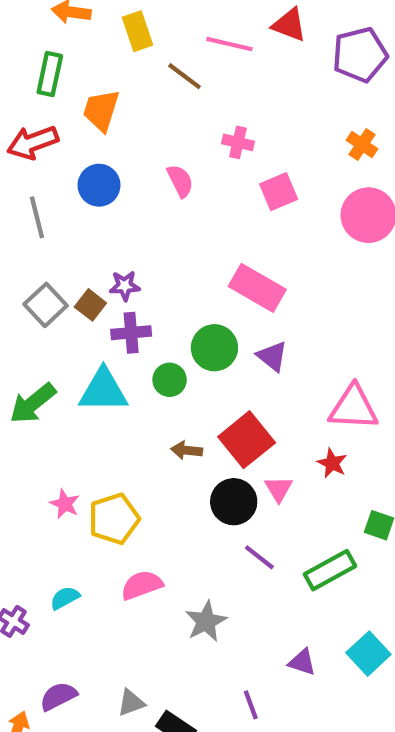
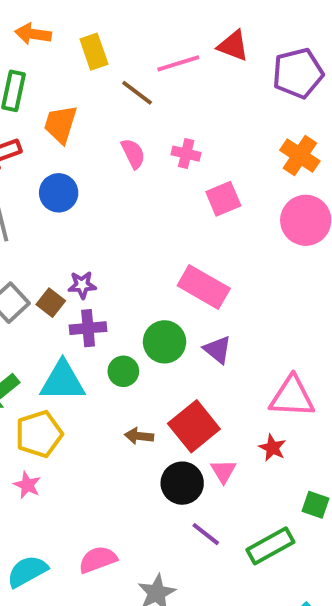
pink line: (229, 44) -> (178, 63), turned -30
orange cross: (362, 145) -> (300, 156), size x1.4
pink semicircle: (180, 181) -> (133, 154), moved
yellow pentagon: (114, 519) -> (39, 434), moved
cyan semicircle: (65, 598) -> (27, 571), size x1.5

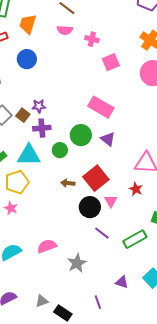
pink semicircle: (133, 154) -> (65, 30), moved, turned 119

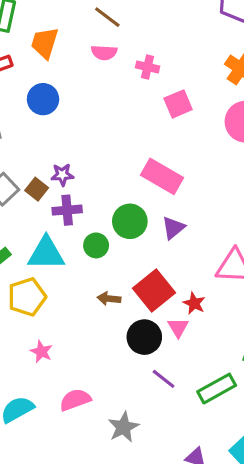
purple triangle: (108, 139) -> (173, 228), turned 42
red star: (136, 189) -> (194, 303), moved
pink star: (11, 208) -> (41, 352), moved

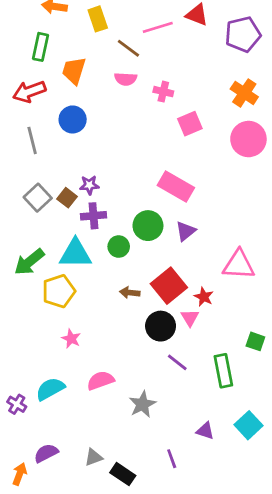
green rectangle: (217, 389) -> (223, 371), turned -72

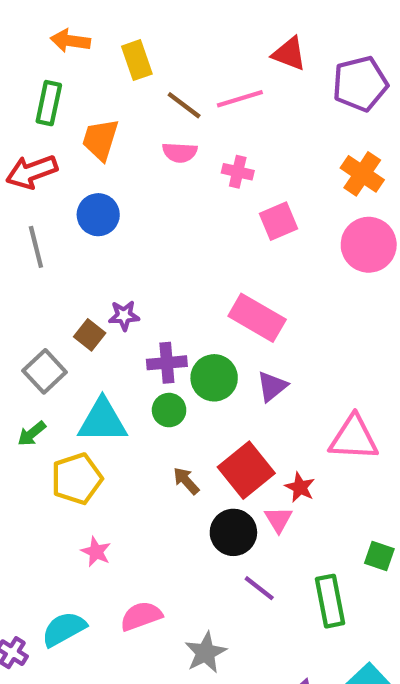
pink line: (158, 27) -> (240, 99), moved
gray square: (38, 198) -> (45, 371), moved
purple cross: (94, 216) -> (167, 363), moved
green arrow: (29, 262) -> (32, 434), size x0.6
brown arrow: (130, 293) -> (186, 481), turned 42

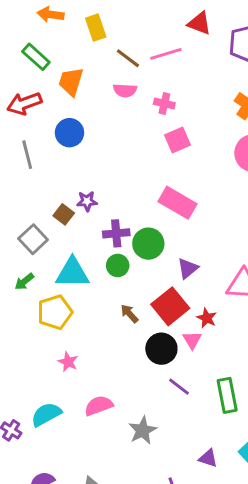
green rectangle: (49, 103) -> (36, 57), turned -60
pink square: (279, 221) -> (178, 140), moved
purple triangle: (272, 386) -> (188, 268), moved

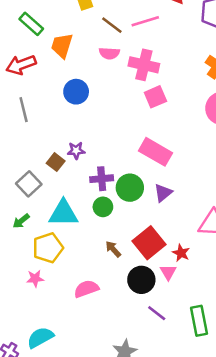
pink cross: (164, 103) -> (144, 65), size x1.6
blue circle: (70, 133) -> (76, 92), moved
purple triangle: (188, 268) -> (163, 193), moved
pink star: (68, 362) -> (35, 279), moved, turned -30
pink semicircle: (99, 406) -> (86, 289), moved

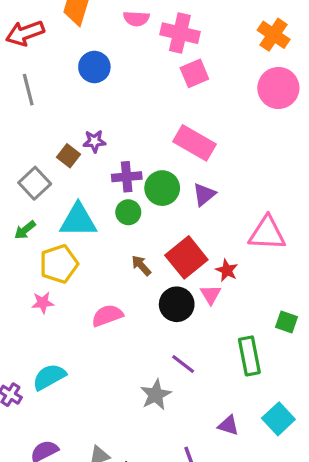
purple line: (157, 313) -> (183, 364), moved

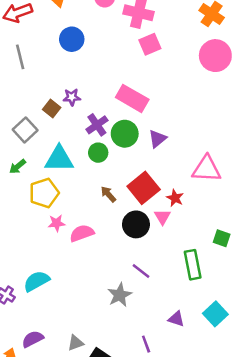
pink rectangle: (194, 143) -> (132, 98), moved
purple cross: (127, 177) -> (97, 125), turned -30
pink star: (43, 303) -> (57, 223), moved

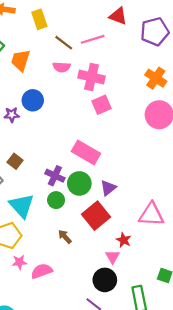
purple star: (72, 97) -> (12, 115), moved
purple cross: (97, 125) -> (55, 176), turned -30
cyan triangle: (59, 159) -> (22, 206), turned 48
red square: (144, 188) -> (96, 216), moved
black circle: (136, 224) -> (105, 280), moved

